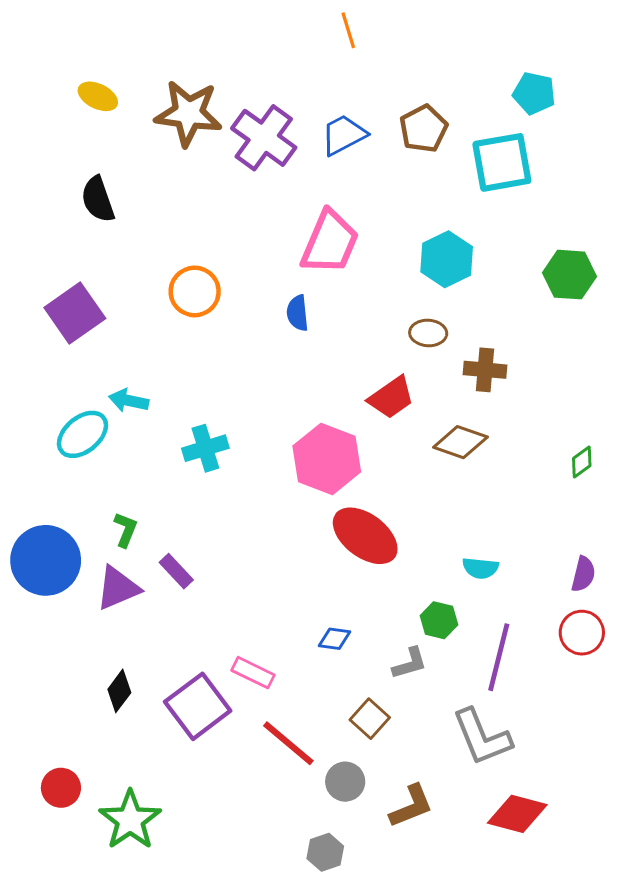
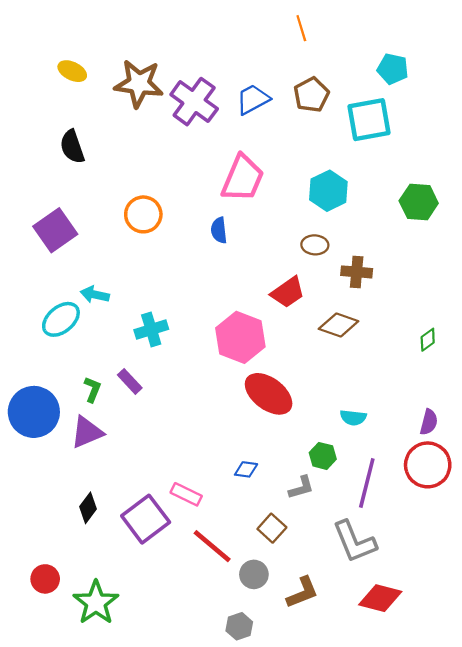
orange line: (348, 30) -> (301, 28), moved
purple rectangle: (176, 571) -> (130, 381), moved
red circle: (582, 633) -> (428, 465), size x1.4

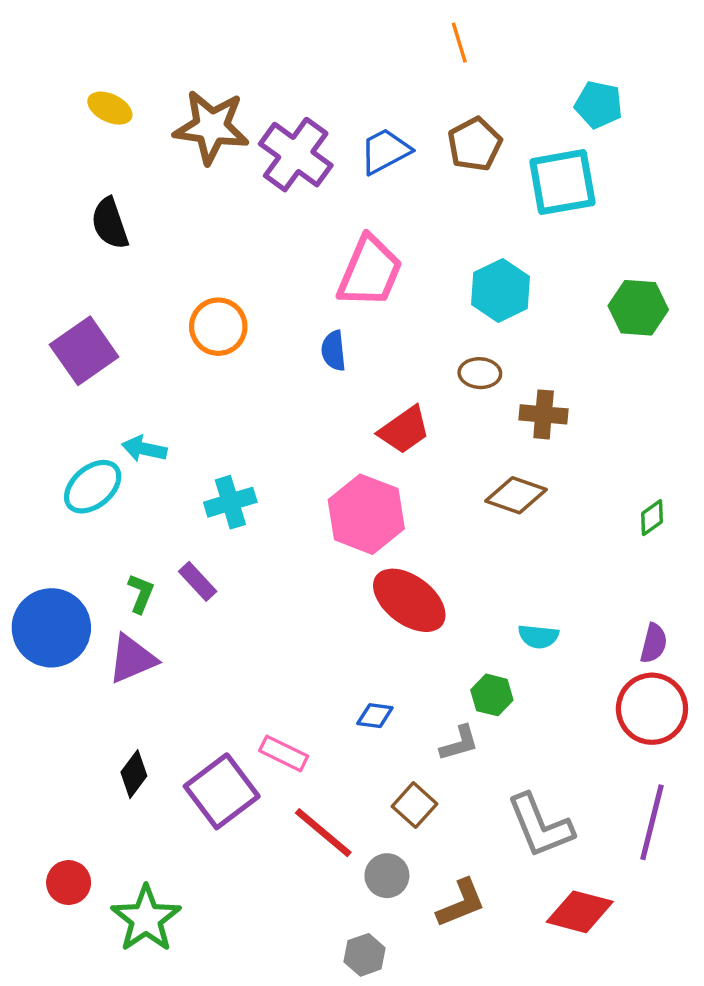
red trapezoid: (288, 292) -> (404, 430), moved
purple line: (367, 483) -> (652, 822), moved

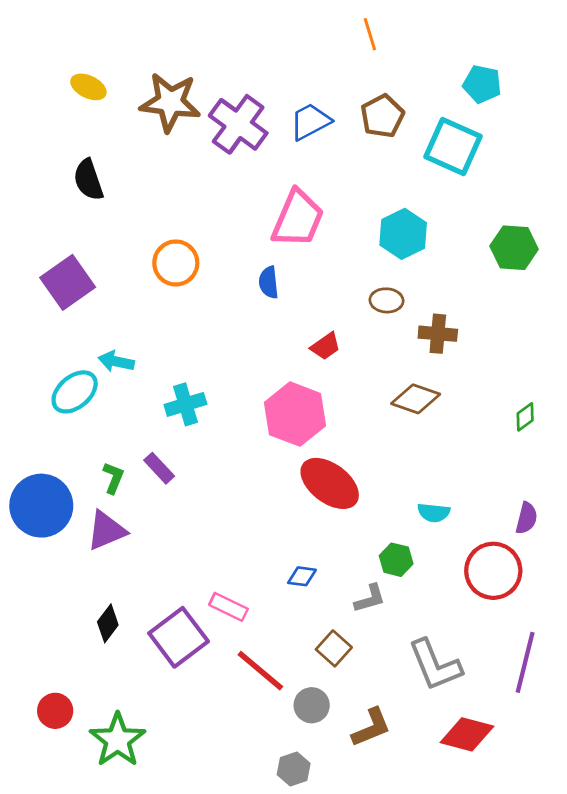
cyan square: (562, 182) -> (453, 147), turned 34
red trapezoid: (404, 430) -> (326, 346), size x0.7
red circle: (652, 709) -> (493, 571), moved

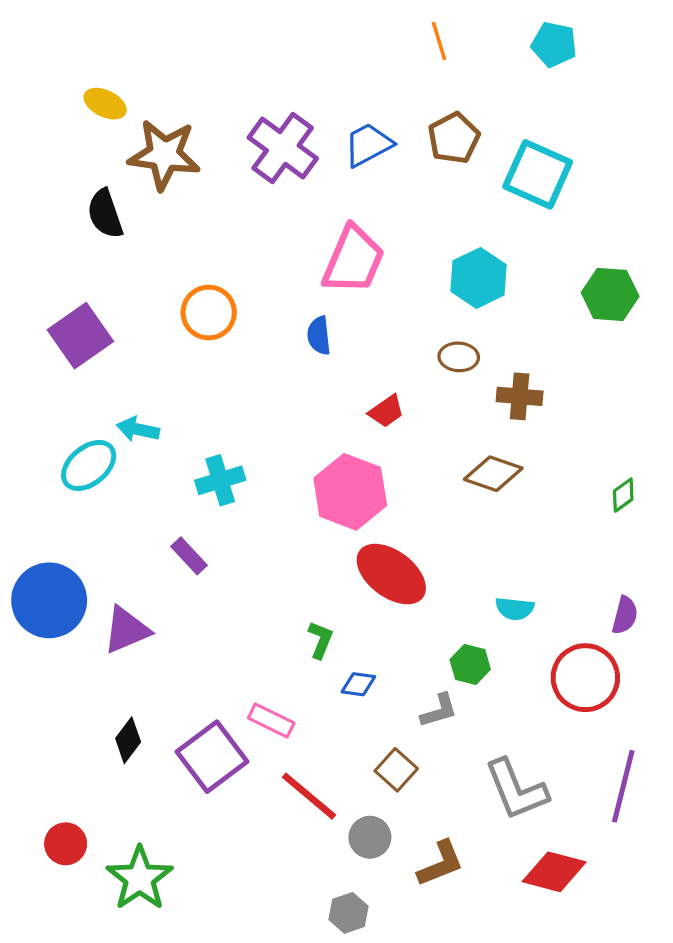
cyan pentagon: (482, 84) -> (554, 44), moved
brown star: (170, 102) -> (164, 155), moved
green L-shape: (113, 478) -> (321, 640), moved

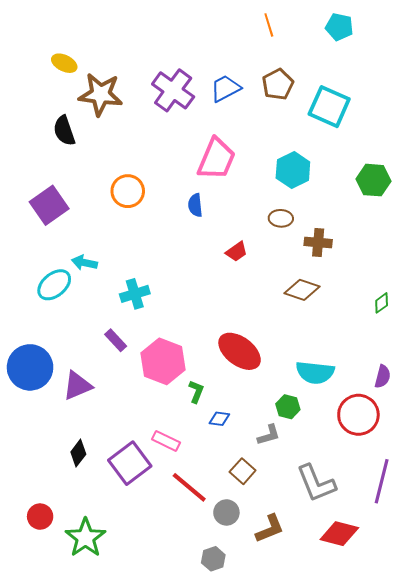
pink hexagon: (350, 492) -> (163, 361), moved
cyan semicircle: (515, 609) -> (315, 372), size x1.6

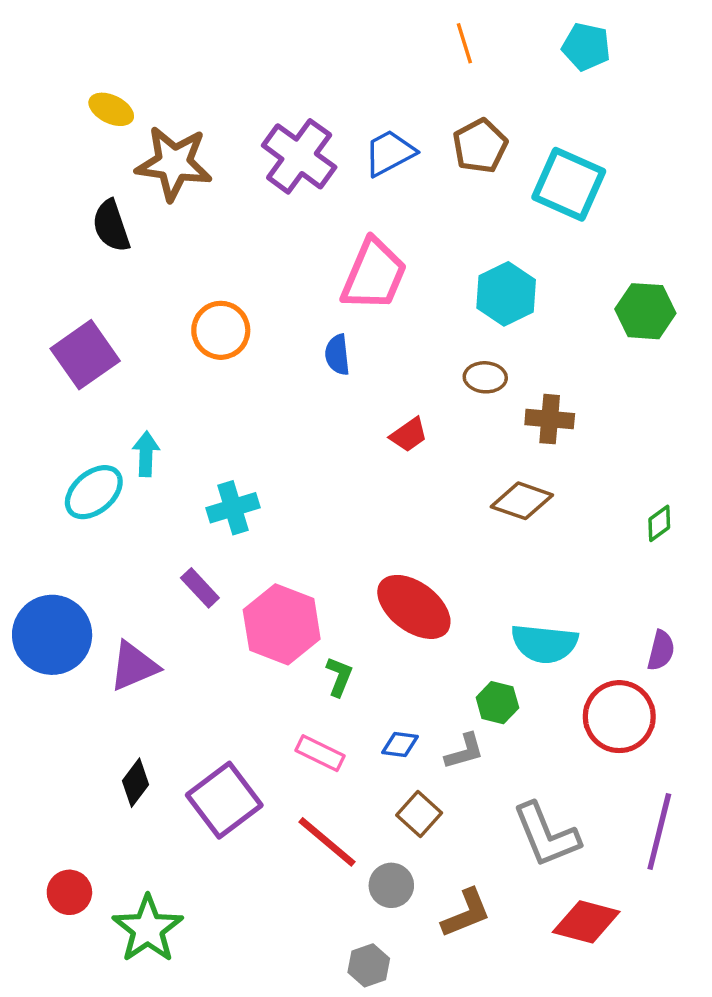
cyan arrow: (84, 263) -> (146, 454), turned 80
blue diamond: (219, 419) -> (400, 744), moved
pink rectangle: (166, 441) -> (320, 753), moved

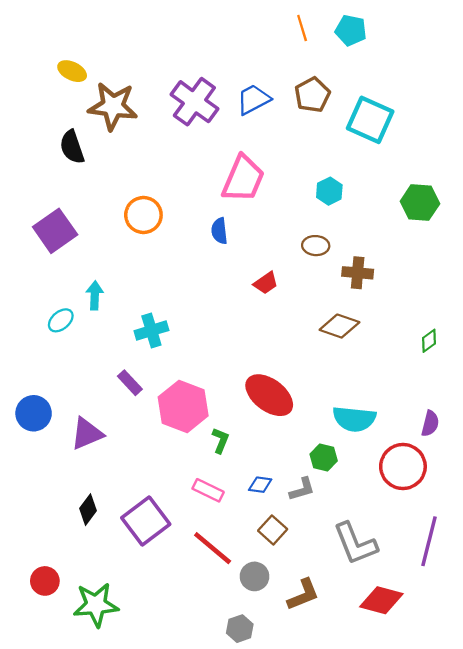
cyan pentagon: (586, 47) -> (351, 30), moved
cyan hexagon: (506, 294) -> (329, 191), size x0.7
cyan ellipse: (94, 492) -> (61, 320), size x0.7
blue circle: (52, 635) -> (34, 413), size x0.7
green star: (148, 929) -> (96, 605), turned 30

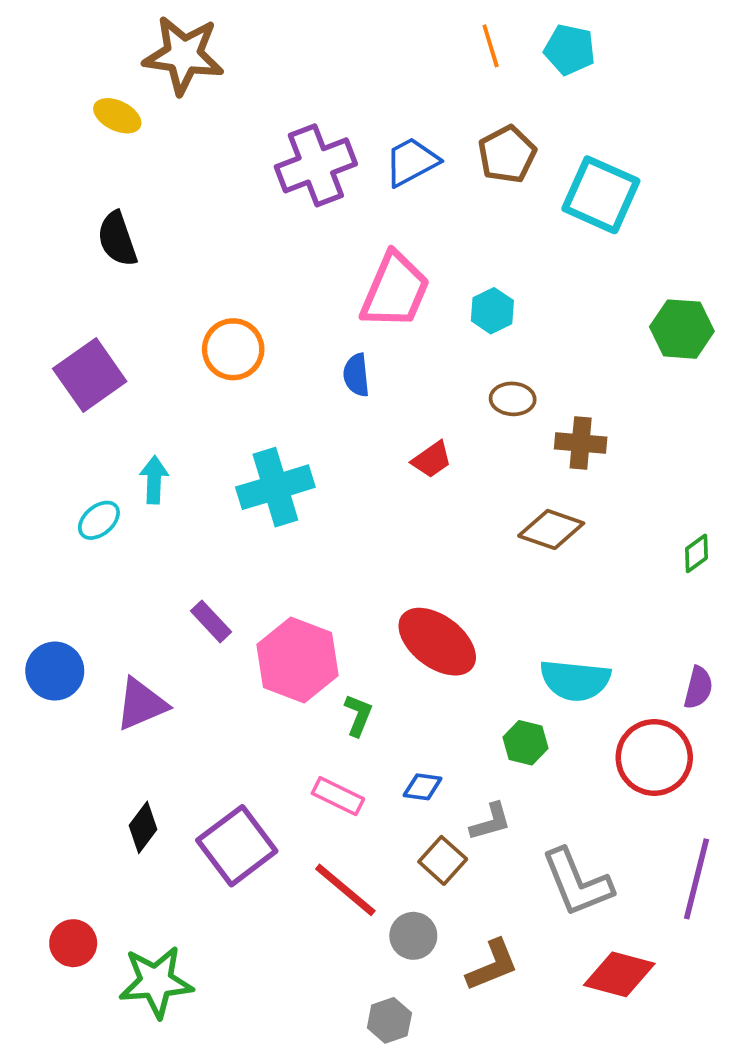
purple cross: (194, 102) -> (316, 165), turned 33
brown star: (113, 106) -> (183, 55), moved
cyan hexagon: (329, 191) -> (492, 311), moved
cyan cross: (151, 331) -> (275, 487), moved, size x1.4
gray L-shape: (302, 489) -> (491, 822), moved

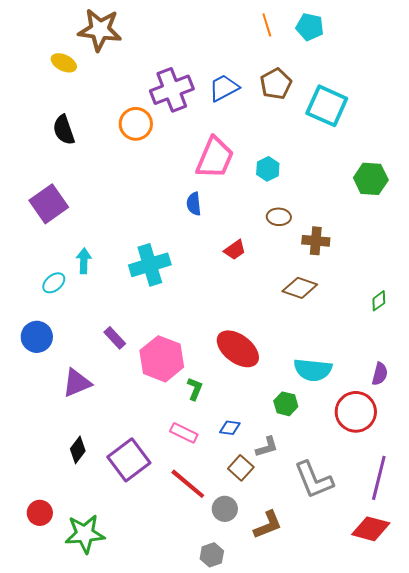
orange circle: (233, 349) -> (136, 124), moved
blue circle: (55, 671) -> (37, 337), moved
red diamond: (619, 974) -> (371, 529), moved

